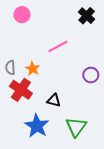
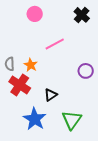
pink circle: (22, 15) -> (35, 14), moved
black triangle: (54, 100) -> (51, 95), turned -48

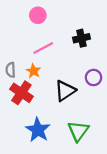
black cross: (82, 15) -> (82, 38), moved, turned 35
pink line: (55, 44) -> (43, 48), moved
black triangle: (51, 95) -> (65, 91), moved, size x1.5

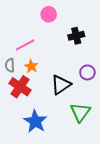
pink circle: (38, 15) -> (49, 14), moved
pink line: (43, 48) -> (25, 45), moved
green triangle: (78, 131) -> (80, 112), moved

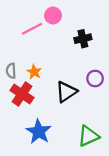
pink line: (25, 45) -> (32, 29), moved
green triangle: (80, 112) -> (88, 136), moved, turned 30

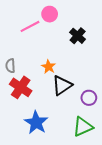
black cross: (83, 39) -> (78, 36), turned -35
orange star: (34, 72) -> (49, 67), moved
purple circle: (95, 78) -> (89, 98), moved

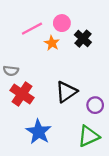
pink circle: (50, 14) -> (62, 23), moved
gray semicircle: (10, 66) -> (11, 71), turned -80
orange star: (49, 67) -> (52, 43), moved

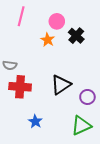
pink line: (32, 29) -> (21, 16), moved, turned -48
red cross: (22, 94) -> (20, 87), turned -30
blue star: (39, 132) -> (35, 121), size x0.6

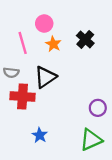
pink line: (21, 16) -> (23, 43), moved, turned -30
pink circle: (57, 21) -> (44, 24), moved
black triangle: (61, 85) -> (45, 77), moved

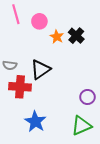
pink line: (23, 43) -> (16, 14), moved
orange star: (53, 44) -> (57, 37), moved
blue star: (40, 135) -> (35, 122), size x1.5

